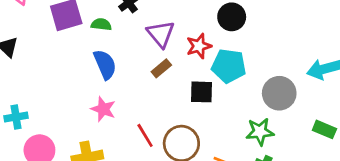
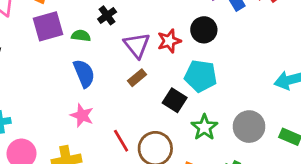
red star: (199, 46) -> (169, 41), moved
black square: (201, 92) -> (175, 100), turned 30
gray circle: (279, 93) -> (249, 127), moved
green star: (260, 132) -> (204, 127), moved, turned -30

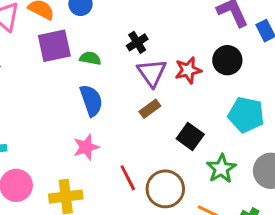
black cross: (107, 15) -> (137, 42), moved
cyan pentagon: (201, 76) -> (246, 115), moved
pink star: (82, 115) -> (86, 147), turned 30

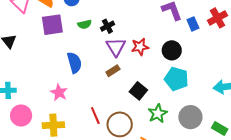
green semicircle: (90, 58) -> (85, 24), moved, turned 152
black circle: (227, 60) -> (172, 50), moved
pink star: (86, 147) -> (59, 92), moved, turned -30

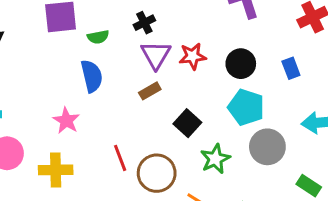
green semicircle: (85, 24) -> (98, 37), moved
blue rectangle: (193, 24) -> (291, 68), moved
gray circle: (190, 117) -> (267, 147), moved

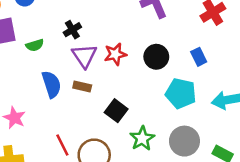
blue semicircle: (92, 76) -> (51, 84), moved
brown rectangle: (150, 91) -> (82, 87), turned 48
cyan pentagon: (246, 107) -> (181, 93), moved
gray circle: (267, 147) -> (184, 141), moved

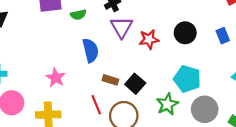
red star: (115, 54) -> (149, 39), moved
brown rectangle: (82, 87) -> (110, 80), moved
cyan pentagon: (181, 93) -> (187, 79), moved
black square: (116, 111) -> (135, 84), moved

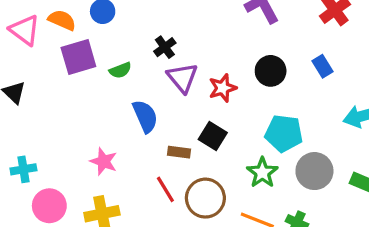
black square: (135, 84) -> (213, 136), moved

